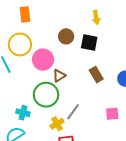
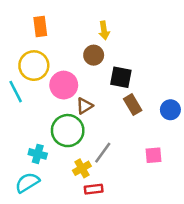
yellow arrow: (96, 17) -> (104, 30), moved
black square: (89, 42) -> (121, 77), moved

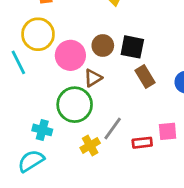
brown circle: (94, 55) -> (103, 46), moved
red rectangle: (94, 189) -> (142, 143), moved

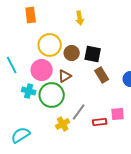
yellow circle: (38, 34) -> (50, 45), moved
pink circle: (70, 55) -> (42, 70), moved
cyan cross: (42, 130) -> (29, 91), moved

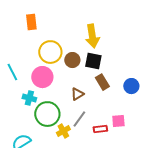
yellow arrow: (80, 18) -> (92, 36), moved, size x1.6
brown triangle: (65, 76) -> (77, 94), moved
green circle: (52, 95) -> (47, 114), moved

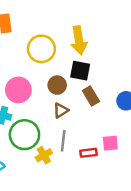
yellow circle: (50, 52) -> (41, 49), moved
brown circle: (72, 60) -> (57, 85), moved
gray line: (79, 119) -> (63, 141), turned -30

